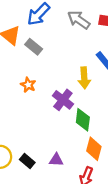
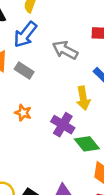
gray arrow: (79, 20) -> (65, 50), moved
green diamond: (83, 120) -> (87, 144), turned -40

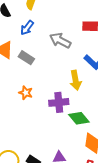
blue arrow: (25, 34) -> (27, 28), size x0.7
purple cross: (63, 125) -> (59, 102), turned -36

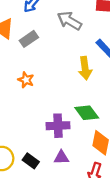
gray rectangle: (26, 58) -> (29, 39), turned -70
purple cross: (59, 102) -> (58, 126), moved

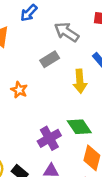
gray rectangle: (29, 39) -> (50, 59), moved
purple cross: (58, 126) -> (49, 138), turned -30

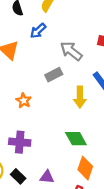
purple cross: (49, 138) -> (20, 142), moved, turned 30

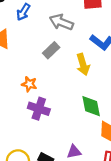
green diamond: (76, 139) -> (91, 106), turned 35
purple cross: (20, 142) -> (39, 109), moved, turned 30

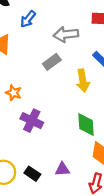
gray arrow: (61, 22) -> (66, 34), turned -35
orange star: (29, 84) -> (13, 93), moved

